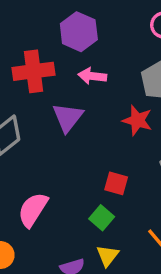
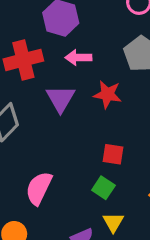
red star: (137, 120) -> (107, 94), moved

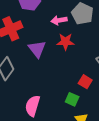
pink arrow: (78, 58) -> (59, 20), moved
red square: (113, 154) -> (85, 82), moved, turned 32

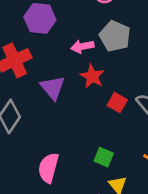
red star: (65, 42) -> (92, 76), turned 30
red square: (85, 82) -> (117, 103), moved

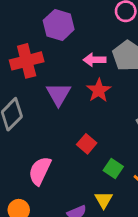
red square: (117, 103) -> (87, 144), moved
green square: (104, 157) -> (113, 168), moved

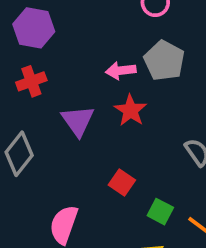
purple hexagon: (59, 25) -> (34, 28), moved
red cross: (27, 61) -> (31, 81), size x0.7

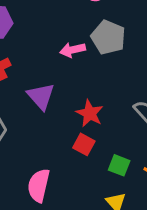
red star: (130, 110) -> (90, 113), moved

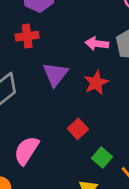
red star: (90, 113) -> (96, 83), moved

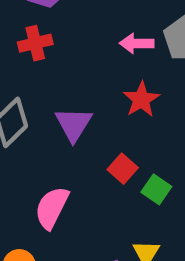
purple triangle: (55, 74) -> (74, 124), moved
green square: (102, 158) -> (156, 189), moved

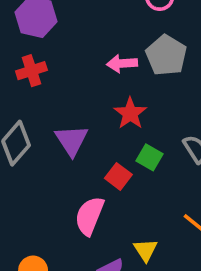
green square: (156, 189) -> (150, 157), moved
pink semicircle: (52, 208) -> (89, 216), moved

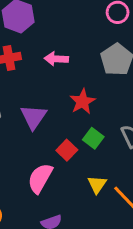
pink arrow: (122, 63) -> (56, 59), moved
yellow triangle: (146, 250) -> (97, 184), moved

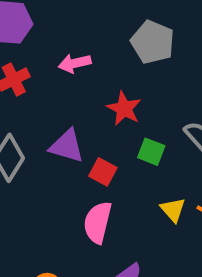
purple triangle: (34, 117) -> (67, 146), turned -32
red square: (67, 150) -> (103, 172), moved

